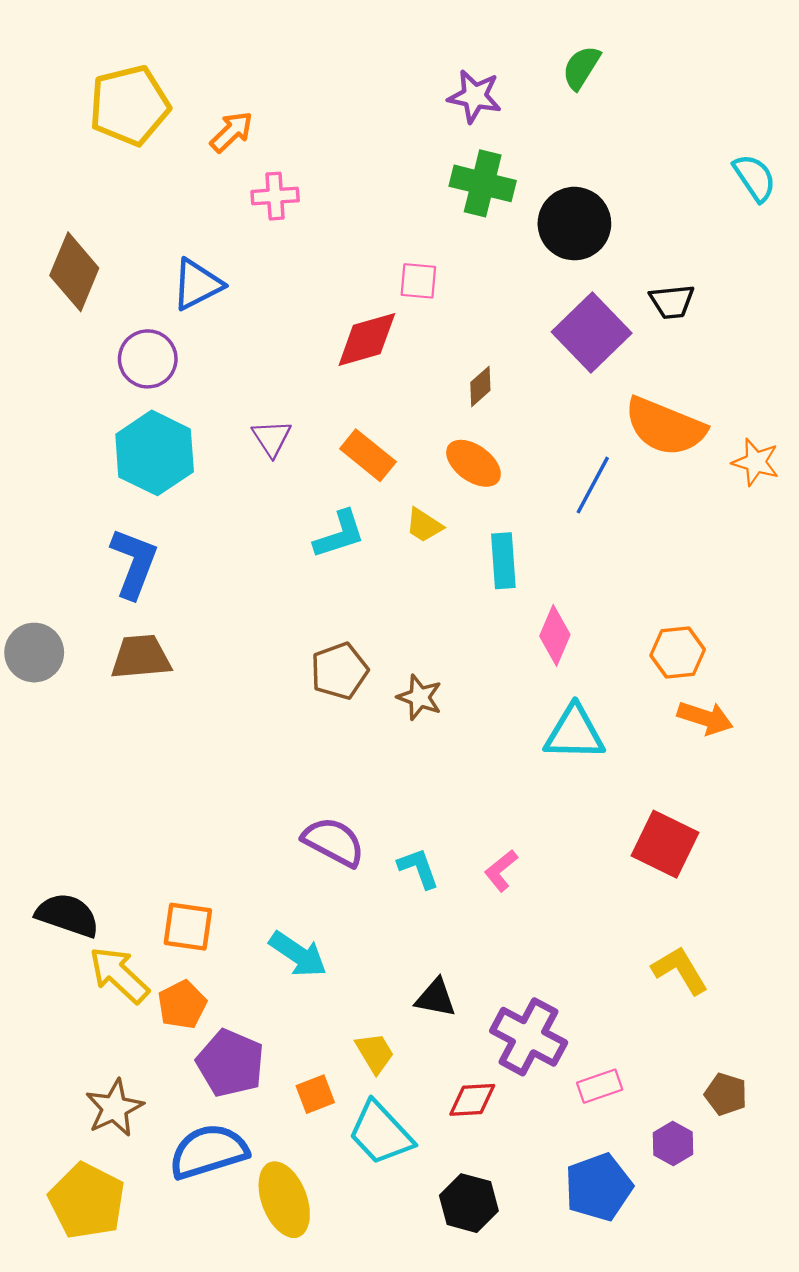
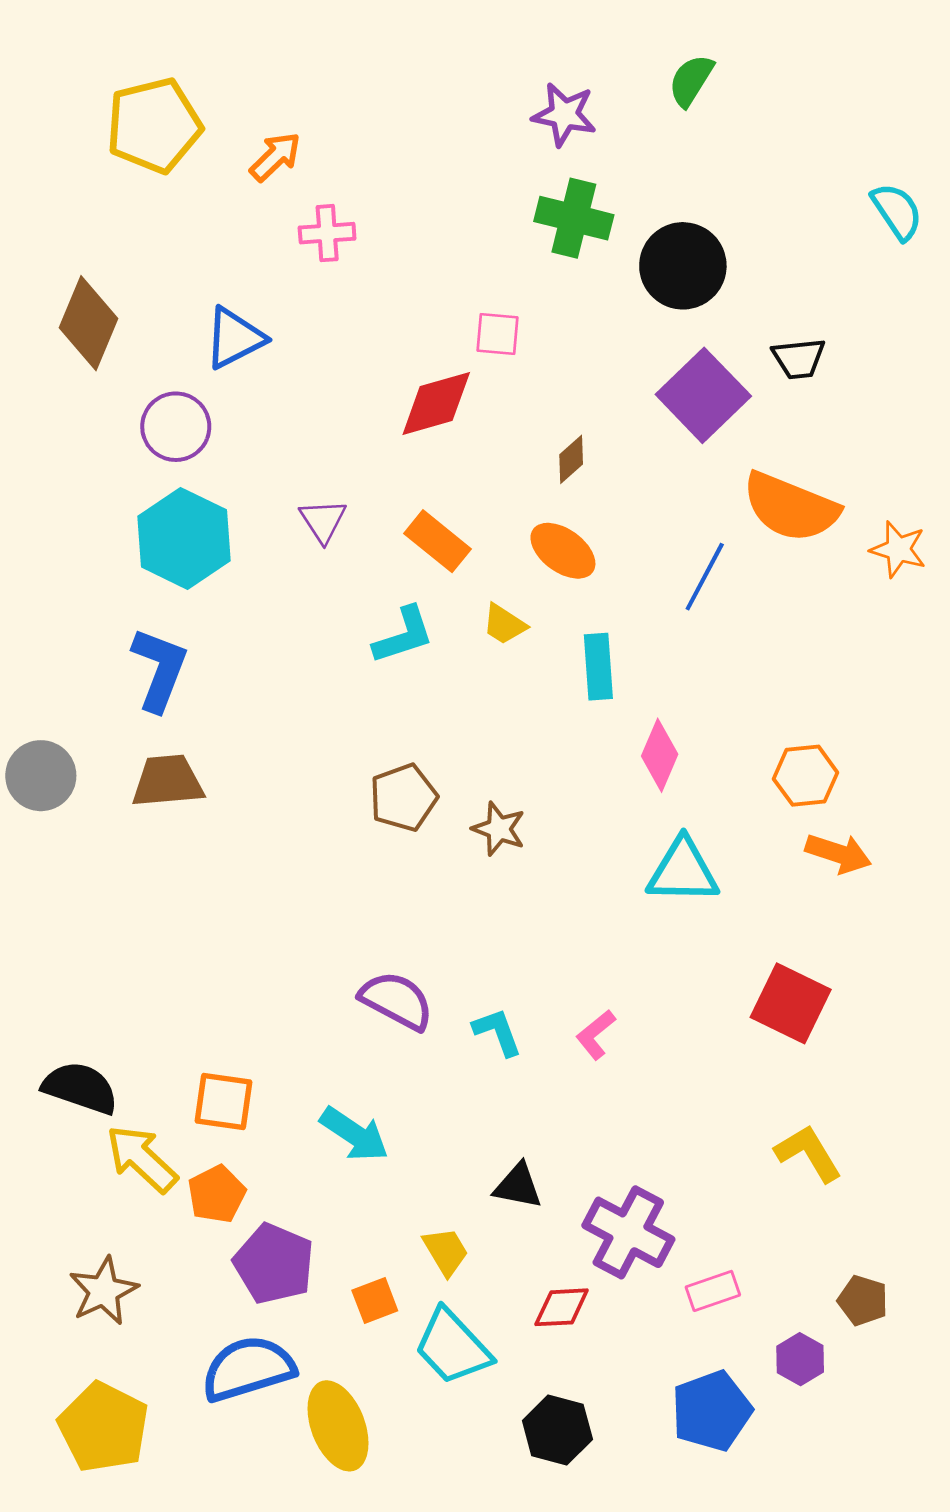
brown star: (114, 1108) -> (104, 1291), moved

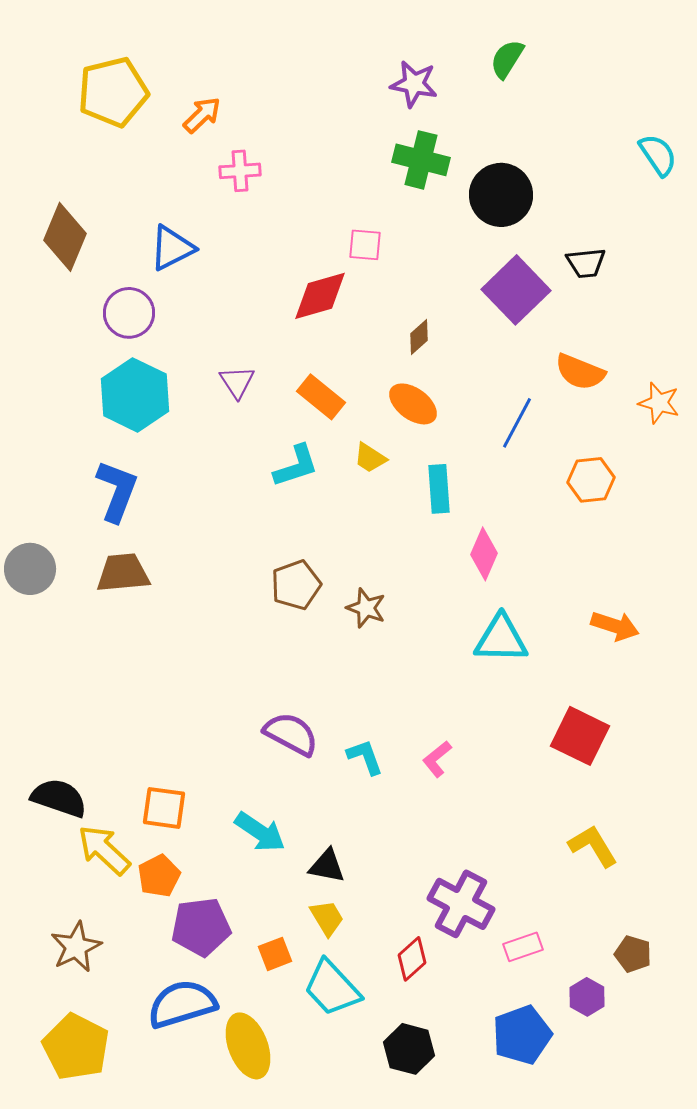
orange semicircle: (791, 507) -> (580, 372), size x0.7
orange hexagon: (806, 776) -> (591, 480), moved
black triangle: (518, 1186) -> (327, 866), moved
purple pentagon: (274, 1264) -> (201, 927), turned -30
red diamond: (562, 1307) -> (412, 959), turned -39

